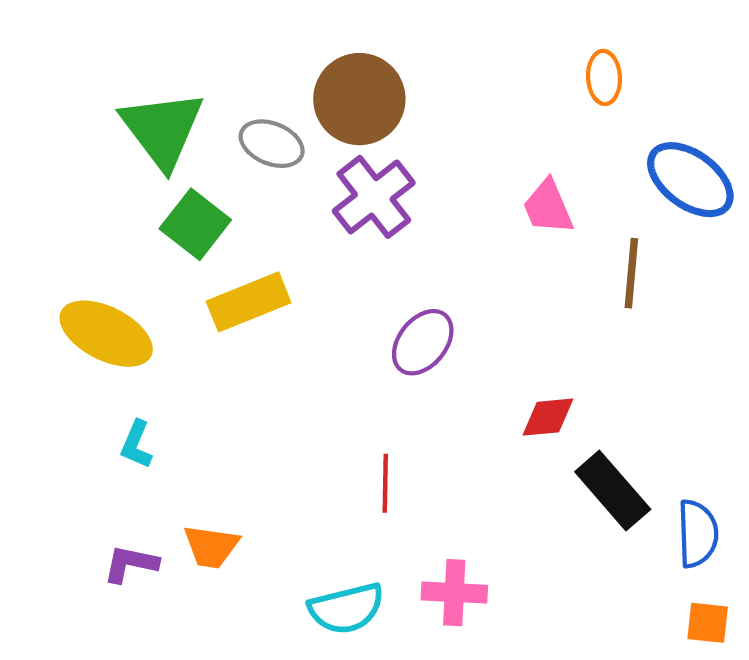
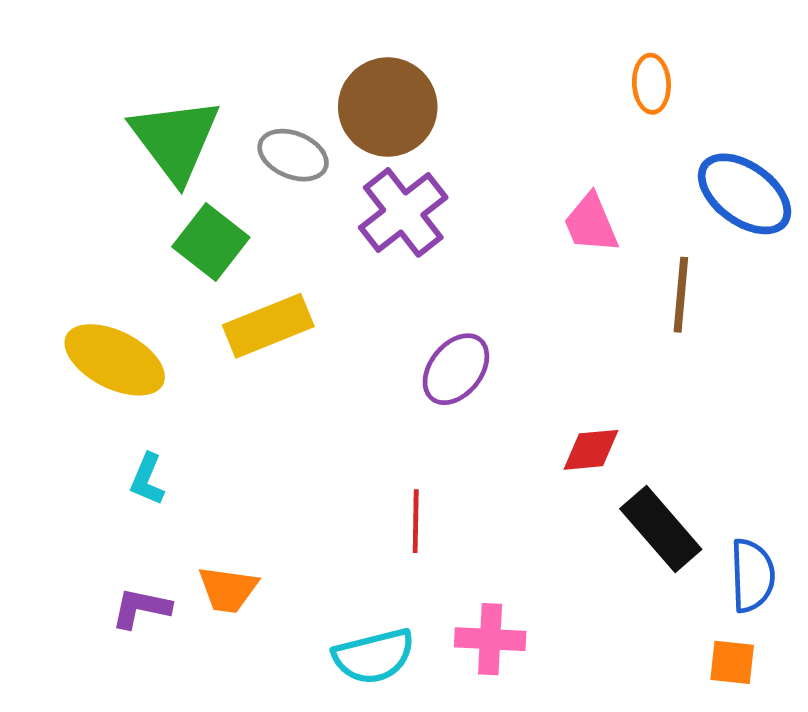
orange square: (708, 623) -> (732, 662), moved

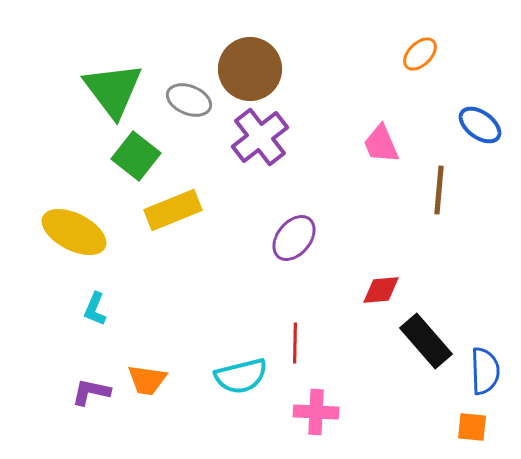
orange ellipse: (651, 84) -> (420, 54), turned 48
blue ellipse: (745, 194) -> (480, 125), size x0.7
red line: (416, 521) -> (295, 343), moved
cyan semicircle: (374, 656) -> (241, 376), moved

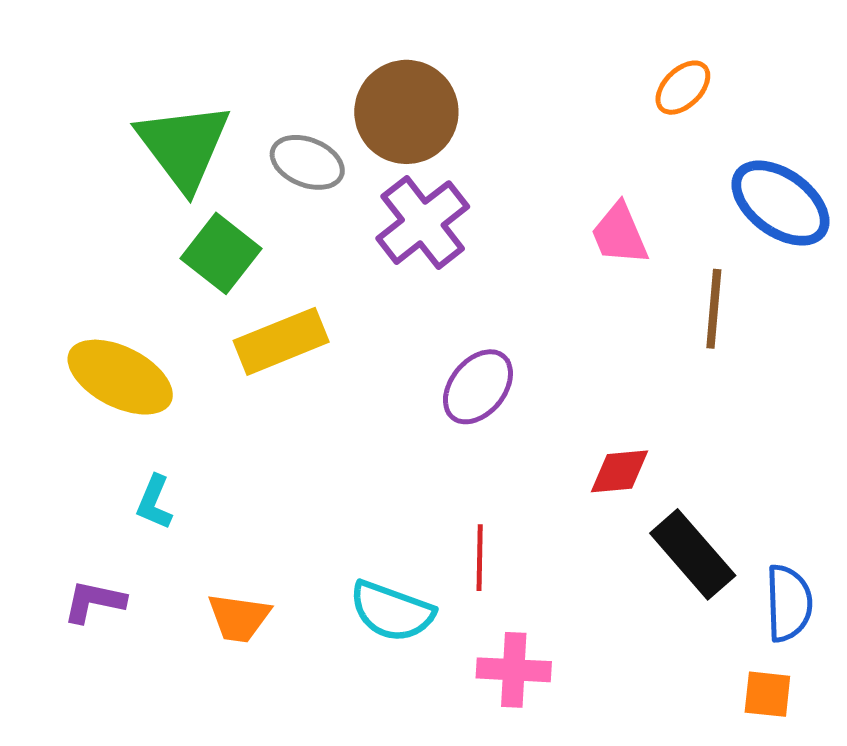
blue ellipse: (480, 125) -> (780, 203), size x1.4
cyan semicircle: (241, 376) -> (392, 611), turned 34
purple L-shape: (91, 392) -> (94, 602), moved

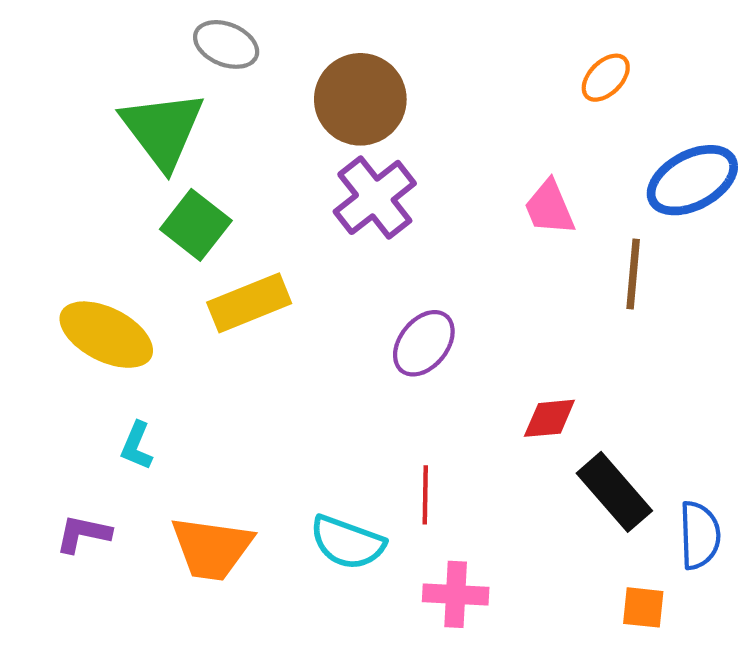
gray ellipse: (307, 162) -> (226, 44), moved
blue ellipse: (780, 203) -> (692, 180), turned -64
orange trapezoid: (239, 618) -> (212, 548), size x1.5
orange square: (767, 694) -> (643, 607), moved

